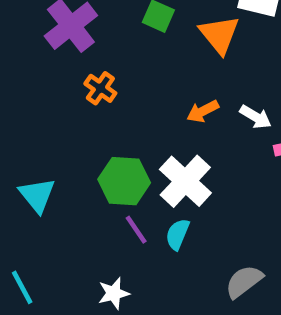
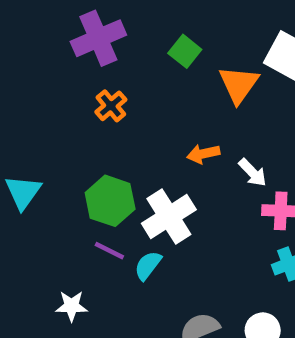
purple line: (136, 230) -> (109, 251), turned -44

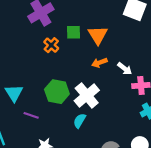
green square: (185, 51) -> (74, 32), moved, turned -32
orange triangle: (239, 84) -> (98, 35), moved
purple line: (109, 251) -> (31, 115), moved

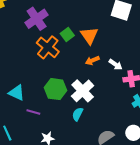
green square: (74, 32) -> (67, 34), turned -32
orange cross: (51, 45) -> (48, 47), size x1.6
cyan triangle: (14, 93) -> (17, 93), turned -30

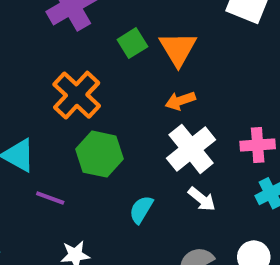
orange cross: (48, 47) -> (77, 95), moved
white arrow: (116, 64) -> (202, 199), moved
white cross: (83, 91) -> (191, 149), moved

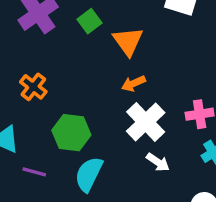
green square: (132, 43) -> (89, 21), moved
orange cross: (77, 95) -> (33, 87), moved, size x0.7
cyan semicircle: (141, 209) -> (89, 174), moved, size x1.5

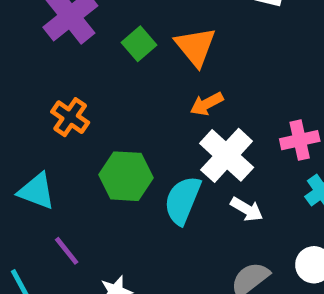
green square: (89, 21) -> (139, 44), moved
purple line: (34, 172) -> (67, 251), moved, turned 40
cyan semicircle: (89, 174) -> (183, 200), moved

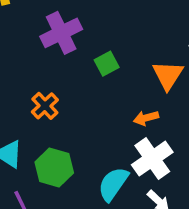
orange triangle: (195, 47) -> (168, 75), moved
green hexagon: (126, 176) -> (54, 167), moved

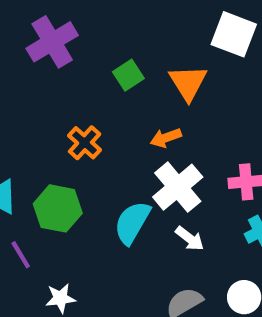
green square: (107, 64) -> (128, 75), moved
orange cross: (45, 106) -> (85, 143), moved

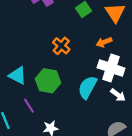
white cross: (178, 187) -> (111, 68), turned -30

